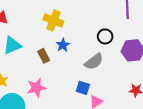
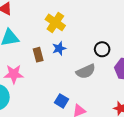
pink star: (36, 88) -> (14, 74), moved
blue square: (83, 88) -> (62, 101), moved

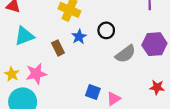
black circle: (102, 49) -> (106, 30), moved
gray semicircle: (86, 71) -> (125, 54), moved

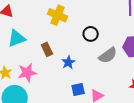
blue star: (79, 37) -> (68, 62), moved
blue square: (93, 92) -> (78, 90), turned -32

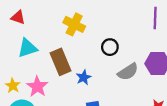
brown rectangle: (47, 49) -> (61, 62), size x1.6
pink star: (27, 73) -> (37, 87), turned -30

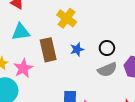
black circle: (110, 47) -> (107, 48), moved
blue star: (84, 77) -> (77, 49), moved

